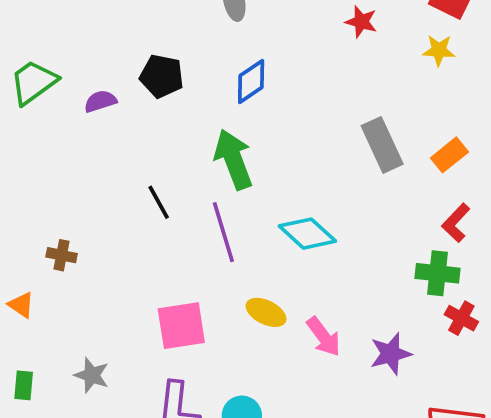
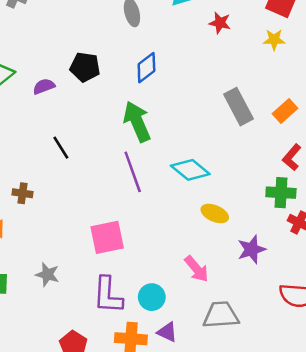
black line: (159, 202) -> (61, 148), moved
yellow ellipse: (266, 312) -> (215, 214), moved
pink arrow: (324, 337) -> (197, 269), moved

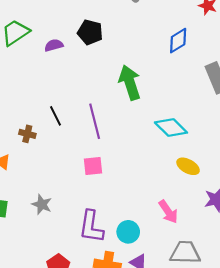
blue diamond: (146, 68) -> (178, 41), moved
black line: (61, 148) -> (56, 116), moved
purple line: (133, 172) -> (95, 121), moved
pink square: (107, 237) -> (93, 166), moved, size x0.7

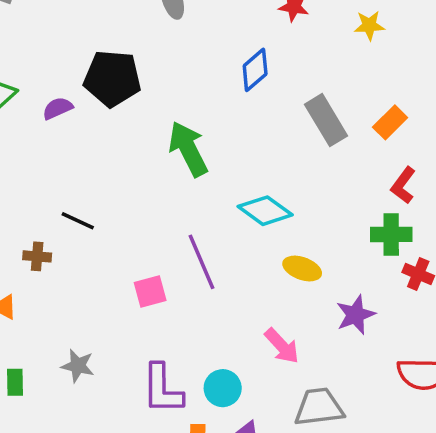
black pentagon: (90, 32) -> (112, 78), size x1.4
black line: (56, 116) -> (78, 221), turned -30
purple line: (95, 121) -> (202, 262), moved

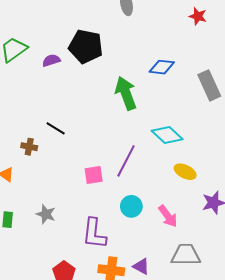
blue diamond: (255, 70) -> (162, 67), moved, turned 40
purple line: (202, 262) -> (126, 161), turned 44
cyan circle: (223, 388) -> (131, 206), moved

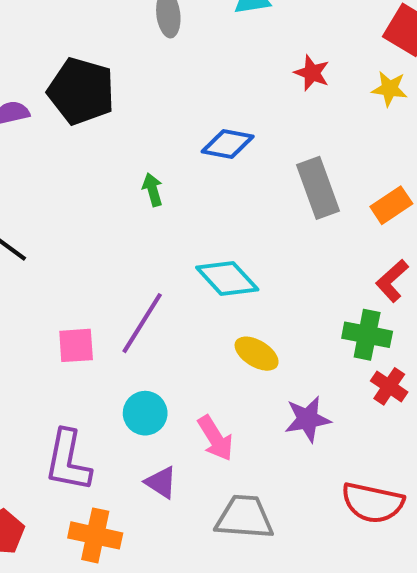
red star: (198, 16) -> (312, 73), moved
green arrow: (126, 93) -> (153, 190), size x0.5
purple triangle: (141, 266) -> (161, 482), moved

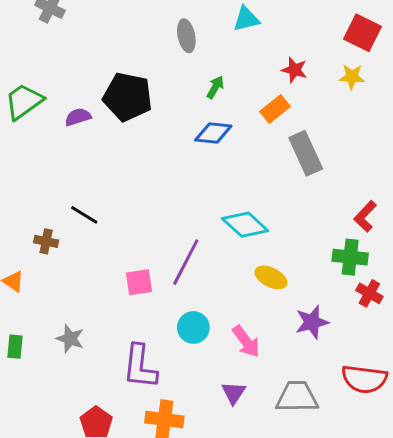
blue diamond: (228, 144) -> (213, 133), moved
green arrow: (153, 190) -> (215, 87), moved, turned 50
orange rectangle: (391, 205) -> (275, 109), moved
purple triangle: (161, 482) -> (234, 393), moved, turned 35
gray trapezoid: (244, 517) -> (297, 397), moved

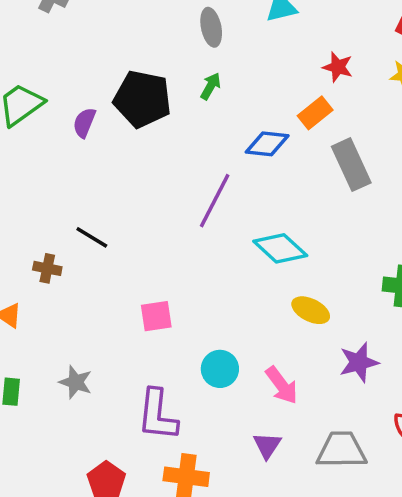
green arrow: (215, 87) -> (211, 86), moved
purple semicircle: (78, 117) -> (84, 123), turned -50
blue diamond: (213, 133) -> (267, 144), moved
purple line: (186, 262) -> (215, 201), moved

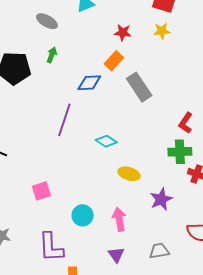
gray ellipse: (211, 27) -> (47, 21), turned -40
cyan diamond: (280, 248) -> (106, 141), size x0.7
pink arrow: (282, 385) -> (119, 219), turned -145
gray trapezoid: (341, 450) -> (159, 251), size x0.7

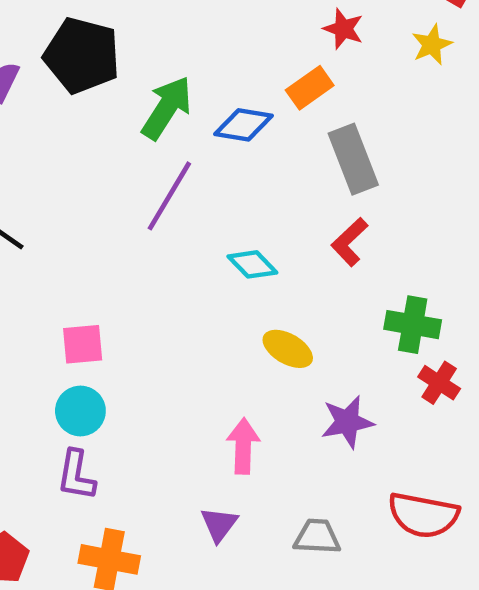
yellow star: (162, 31) -> (432, 45), turned -30
green arrow: (52, 55) -> (167, 108), moved, size x1.8
red L-shape: (186, 123) -> (349, 242), moved
cyan circle: (83, 215) -> (80, 411), moved
purple L-shape: (51, 247) -> (76, 475), size x0.7

